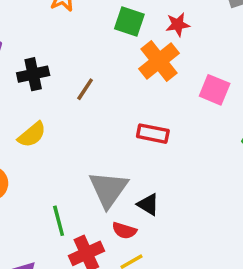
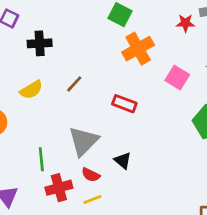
red star: (178, 25) -> (185, 23), moved
brown line: (85, 89) -> (74, 84), moved
black triangle: (148, 204) -> (123, 161), moved

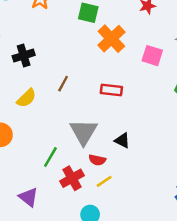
green line: (41, 159) -> (50, 157), turned 50

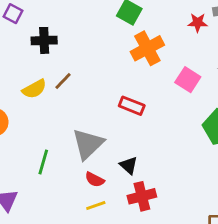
brown line: (63, 84) -> (63, 81), moved
green line: (50, 157) -> (43, 162), turned -30
red cross: (72, 178) -> (142, 196), moved

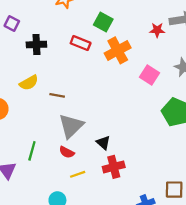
brown line: (63, 81) -> (57, 95), moved, turned 56
red rectangle: (132, 106) -> (81, 43), moved
green line: (43, 162) -> (32, 151), moved
red semicircle: (95, 180) -> (67, 152), moved

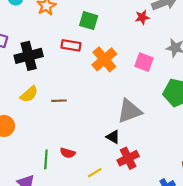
black cross: (36, 45) -> (29, 56), size x1.4
orange cross: (118, 50) -> (104, 59), moved
gray triangle: (71, 126) -> (130, 111), moved, turned 36
red semicircle: (67, 152) -> (68, 153), moved

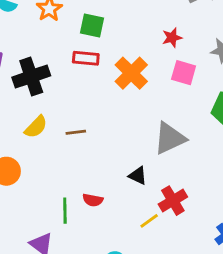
red star: (142, 17) -> (172, 38), moved
green square: (89, 21) -> (92, 25), moved
black triangle: (113, 137) -> (138, 176), moved
yellow line: (95, 173) -> (149, 221), moved

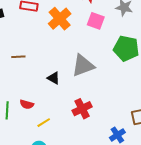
black triangle: (138, 176) -> (54, 78), moved
yellow line: (149, 221) -> (44, 123), moved

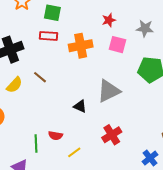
orange cross: (60, 19) -> (81, 46), turned 35
brown line: (18, 57) -> (40, 77), moved, turned 48

